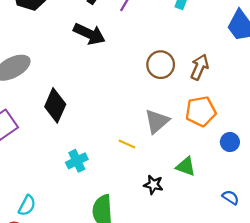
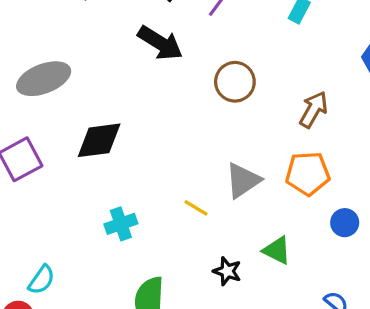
brown circle: (161, 65) -> (235, 82), moved
black diamond: (55, 105) -> (99, 140), turned 52

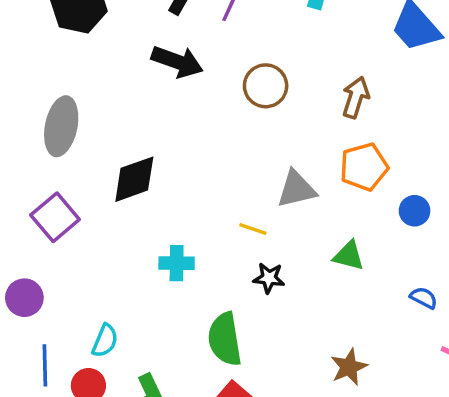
gray ellipse: (44, 79) -> (61, 126), turned -45
gray triangle: (243, 180) -> (297, 189), turned 33
cyan cross: (121, 224) -> (177, 263), turned 32
black star: (227, 271) -> (269, 278), moved

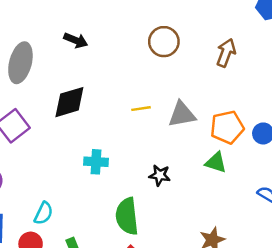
black arrow: (177, 62) -> (76, 40), moved, size x0.7
orange pentagon: (364, 167) -> (227, 127), moved
yellow line: (253, 229) -> (141, 109), moved, turned -30

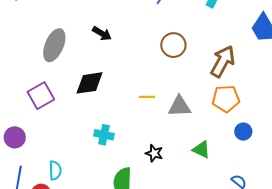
brown arrow: (226, 53) -> (223, 61), size x1.4
orange pentagon: (227, 127) -> (226, 99), moved
cyan semicircle: (44, 213) -> (55, 170), turned -36

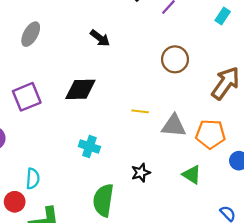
gray ellipse: (54, 45) -> (31, 34), moved, size x0.7
orange pentagon: (226, 99) -> (211, 134), moved
black star: (154, 153) -> (141, 173), turned 30

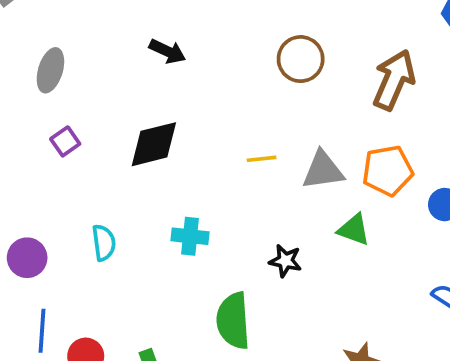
purple square: (27, 97) -> (65, 141), moved, size x0.6
black star: (141, 173) -> (285, 261), turned -30
green triangle: (192, 175) -> (354, 230), moved
cyan semicircle: (33, 179) -> (104, 243), moved

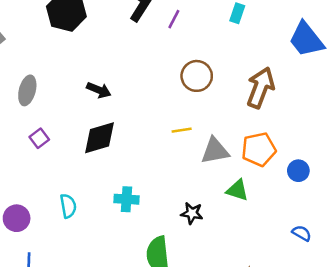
black arrow: (167, 51) -> (99, 90), moved
yellow line: (262, 159) -> (182, 130), moved

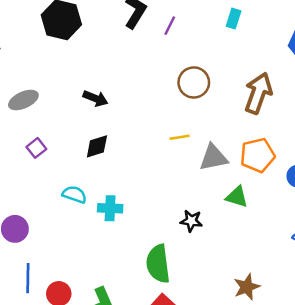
gray ellipse: (27, 90) -> (23, 100), turned 52
black diamond: (99, 138) -> (97, 146), size x0.7
cyan cross: (127, 199) -> (110, 208), moved
cyan semicircle: (68, 206) -> (74, 194), moved, turned -60

